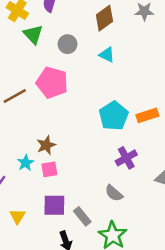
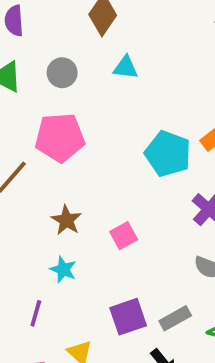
brown star: (46, 145) -> (66, 220), moved
pink square: (49, 169) -> (124, 236), moved
gray rectangle: (82, 216) -> (175, 318), turned -60

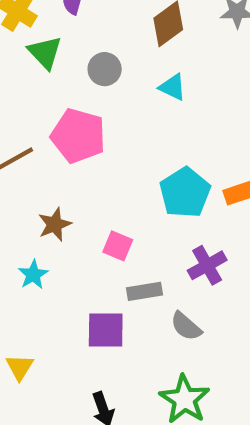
pink square: (124, 236) -> (118, 246), moved, turned 32
purple square: (128, 317) -> (106, 330), moved
gray rectangle: (175, 318) -> (145, 291), moved

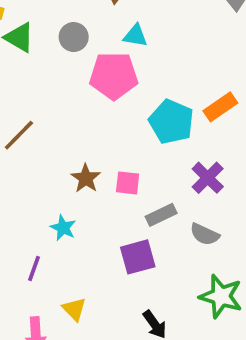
pink pentagon: (78, 136) -> (114, 76), moved
brown star: (55, 224) -> (86, 178), moved

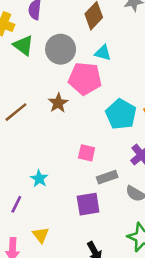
gray circle: (74, 37) -> (61, 49), size x1.5
brown star: (86, 178) -> (58, 103), moved

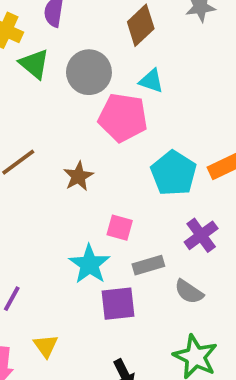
brown star: (58, 103) -> (78, 176), moved
cyan star: (39, 179) -> (89, 264), moved, size x1.5

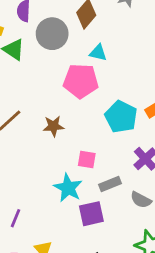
gray circle: (89, 72) -> (52, 34), moved
brown star: (78, 176) -> (54, 126), turned 30

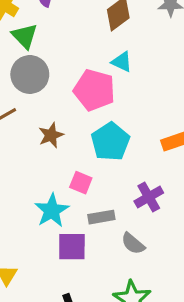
gray circle: (52, 34) -> (30, 74), moved
cyan pentagon: (121, 117) -> (110, 142), moved
brown star: (54, 126) -> (51, 135), turned -30

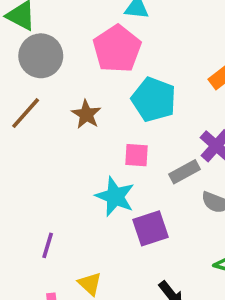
pink pentagon: (94, 90) -> (117, 49), turned -30
gray rectangle: (101, 217) -> (185, 172), moved

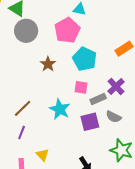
brown line: (26, 113) -> (23, 108), moved
pink square: (137, 155) -> (81, 87), moved
purple square: (151, 228) -> (90, 122), moved

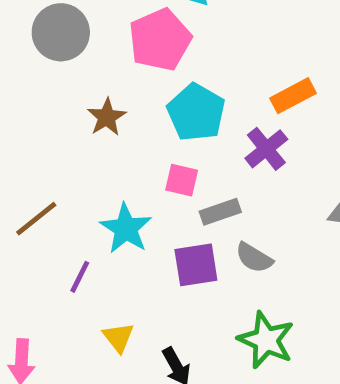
purple cross: (116, 86) -> (266, 149), moved
purple line: (22, 133) -> (80, 277), moved
yellow triangle: (43, 155) -> (118, 337), moved

